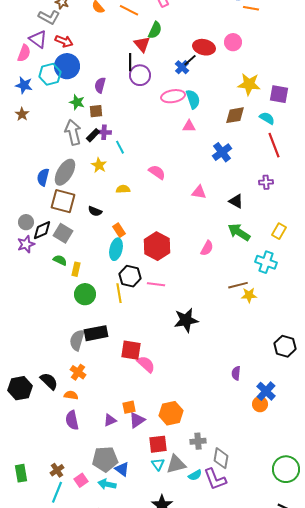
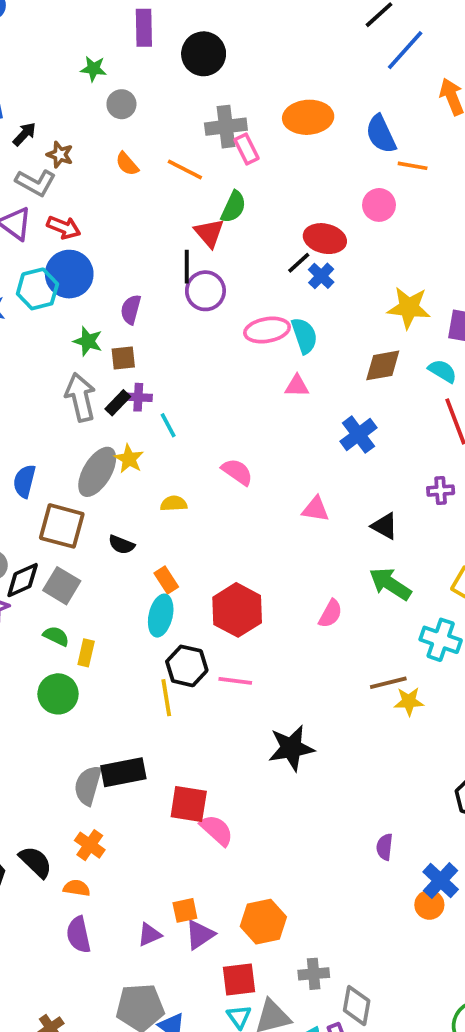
pink circle: (233, 42) -> (379, 205), moved
blue cross: (182, 67) -> (321, 276), moved
gray ellipse: (65, 172) -> (97, 472), moved
green circle: (85, 294) -> (58, 694), moved

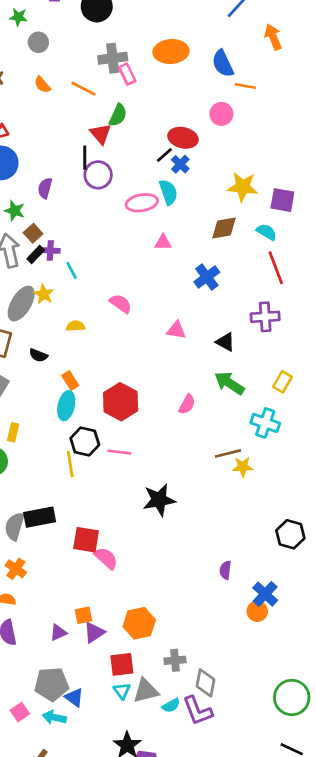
cyan semicircle: (304, 336) -> (168, 192), moved
brown square: (123, 358) -> (33, 233), moved, turned -36
purple cross: (441, 491) -> (265, 317), size x1.5

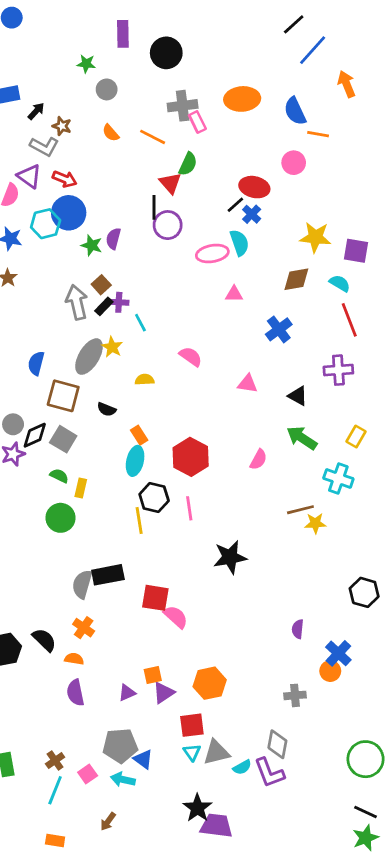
green star: (14, 211) -> (92, 245), moved
pink line: (119, 452) -> (189, 508), turned 75
gray cross: (175, 660) -> (295, 695), moved

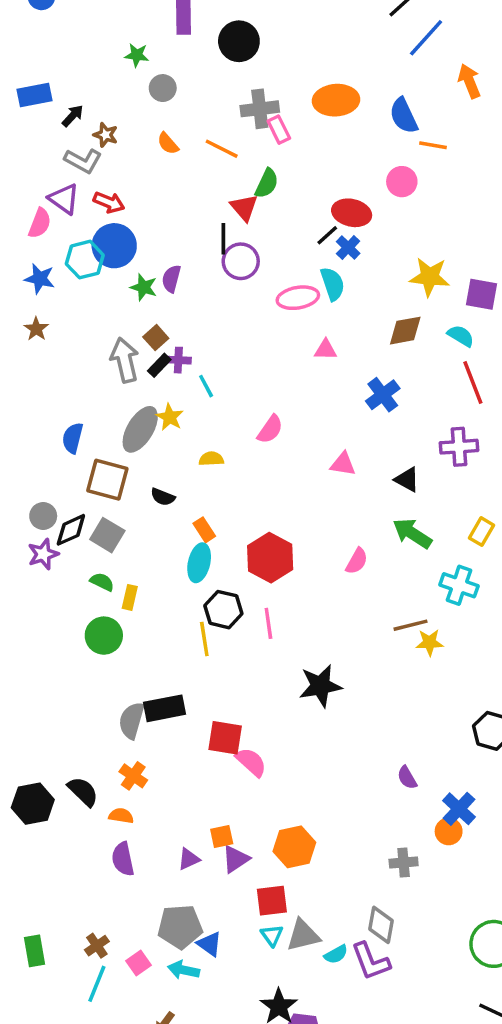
pink semicircle: (191, 357) -> (270, 429), turned 90
purple semicircle: (298, 629) -> (407, 778), turned -36

